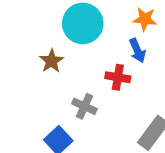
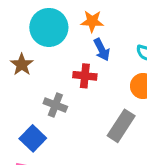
orange star: (145, 19) -> (92, 21), moved

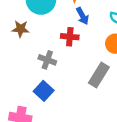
brown star: (22, 65) -> (21, 29), turned -30
blue square: (33, 138) -> (44, 91), moved

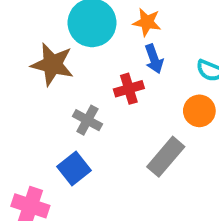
brown star: (21, 29) -> (52, 64), size x1.5
red cross: (70, 37) -> (129, 89), turned -30

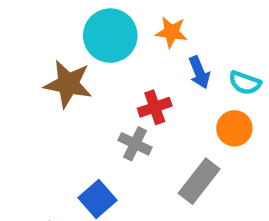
blue arrow: (154, 59) -> (199, 72), moved
gray cross: (87, 120) -> (135, 144), moved

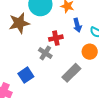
brown star: (68, 84) -> (19, 23), turned -30

